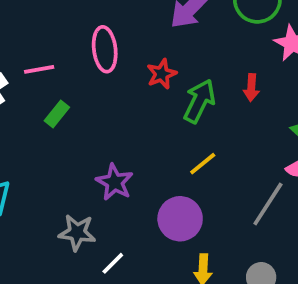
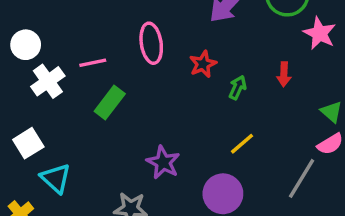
green arrow: (199, 101) -> (238, 88), size x0.6
green rectangle: (57, 114) -> (110, 103), size x1.4

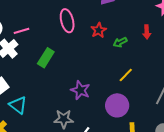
pink line: (93, 63) -> (22, 31), moved
green arrow: (238, 88) -> (120, 42), turned -136

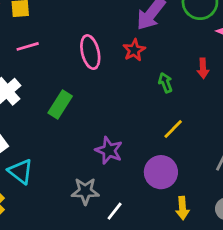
red star: (99, 30) -> (134, 50), moved
pink line: (22, 31) -> (28, 46), moved
green arrow: (120, 42) -> (165, 83), turned 96

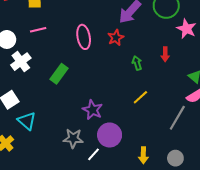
purple circle: (161, 172) -> (110, 135), moved

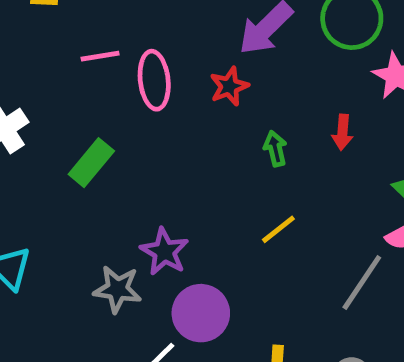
pink line: (38, 30) -> (100, 56), moved
gray star: (73, 138) -> (117, 289), moved

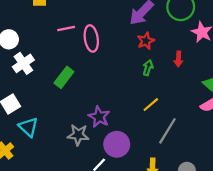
red star: (229, 86) -> (146, 41), moved
green arrow: (275, 149) -> (148, 68), turned 32
gray line: (362, 282) -> (167, 131), moved

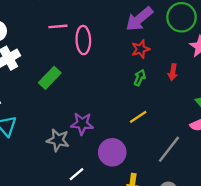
purple star: (99, 117) -> (82, 124), turned -30
gray line: (167, 131) -> (169, 149), moved
purple circle: (117, 144) -> (112, 152), moved

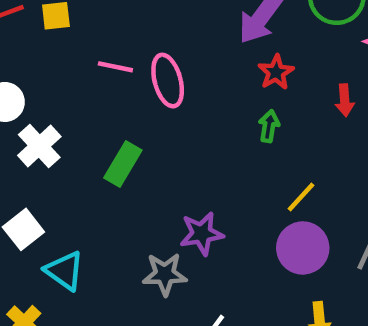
pink line: (58, 26) -> (115, 67), turned 30
green arrow: (140, 78) -> (269, 126), moved
purple circle: (112, 152) -> (303, 248), moved

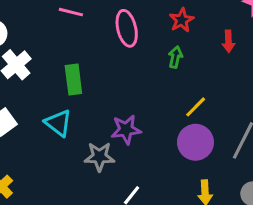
pink ellipse: (168, 81) -> (127, 28), moved
green rectangle: (123, 164) -> (73, 79), turned -40
cyan triangle: (64, 271) -> (58, 123), moved

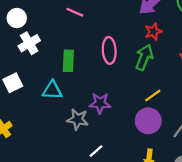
pink ellipse: (127, 28) -> (109, 50), moved
green arrow: (175, 57) -> (144, 57), size x1.6
cyan triangle: (58, 123) -> (52, 90), turned -45

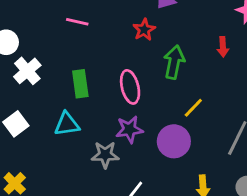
red star: (153, 32) -> (144, 30), moved
pink ellipse: (109, 50) -> (130, 87), moved
purple circle: (148, 121) -> (174, 141), moved

